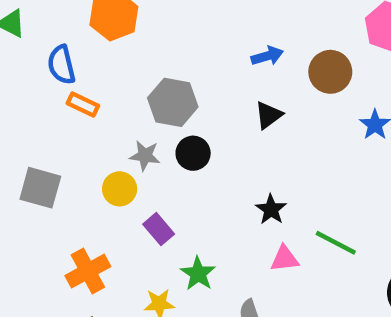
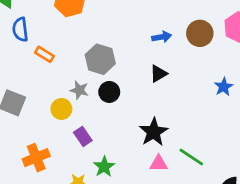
blue semicircle: (61, 65) -> (20, 29), moved
brown circle: (330, 72) -> (200, 33), moved
black star: (271, 209) -> (154, 132), size x1.5

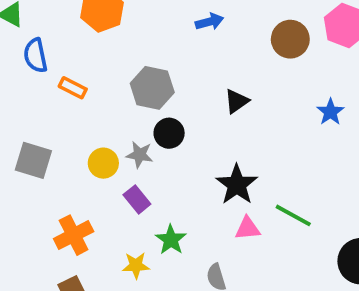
blue arrow: (162, 37) -> (210, 22), moved
gray star: (79, 90) -> (140, 155), moved

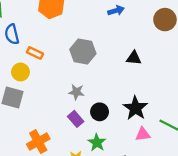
black triangle: (237, 101) -> (134, 58), turned 42
black circle: (169, 133) -> (100, 112), moved
yellow circle: (103, 163) -> (20, 72), moved

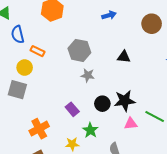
gray star: (76, 92) -> (88, 75), moved
black star: (135, 108) -> (125, 101), turned 30
black circle: (100, 112) -> (102, 104), moved

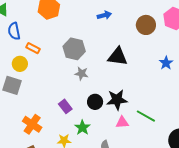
black triangle: (124, 57) -> (118, 57), size x1.5
orange cross: (39, 129) -> (32, 124), turned -30

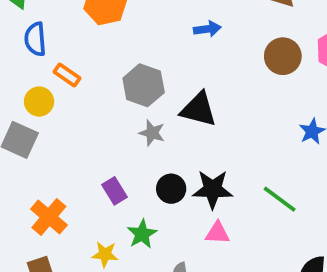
black triangle: (118, 57) -> (199, 109), moved
green line: (146, 116) -> (280, 199), moved

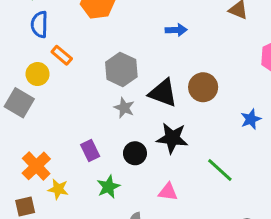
brown circle: (283, 56) -> (203, 87), moved
black star: (213, 189) -> (172, 138), moved
yellow star: (105, 254) -> (58, 189), moved

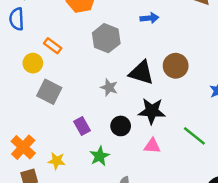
blue semicircle: (39, 24) -> (17, 19), moved
gray hexagon: (121, 69) -> (106, 38), moved
gray square: (19, 103) -> (49, 92), moved
orange cross: (36, 166) -> (23, 147), moved
pink triangle: (168, 192) -> (152, 146), moved

